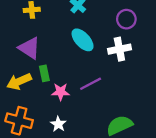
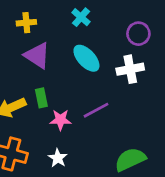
purple triangle: (29, 48) -> (37, 55), moved

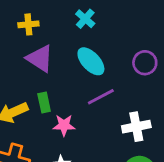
purple circle: (138, 34) -> (145, 63), moved
white cross: (130, 69) -> (136, 127), moved
purple line: (96, 110) -> (101, 97), moved

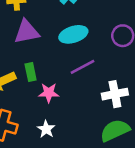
purple triangle: (40, 58) -> (27, 32), turned -44
cyan ellipse: (91, 61) -> (73, 34), turned -64

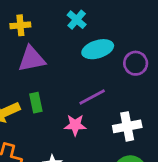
cyan ellipse: (73, 34) -> (98, 49), moved
pink star: (49, 93) -> (75, 125), moved

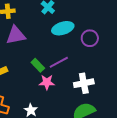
green rectangle: (36, 103) -> (38, 65), moved, turned -32

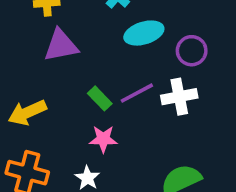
pink star: (47, 82) -> (103, 139), moved
white cross: (84, 83) -> (179, 97), moved

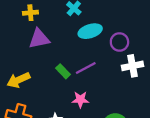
white cross: (179, 97) -> (132, 66), moved
pink star: (103, 139) -> (80, 100), moved

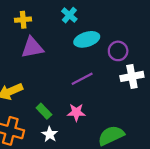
green rectangle: (63, 71) -> (44, 111), moved

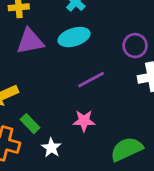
cyan ellipse: (87, 39) -> (74, 37), moved
green rectangle: (44, 111) -> (30, 124), moved

